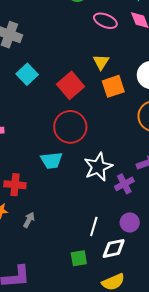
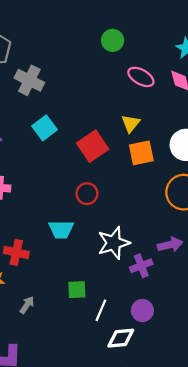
red circle: (70, 127) -> (87, 194), size x0.6
gray arrow: (29, 220) -> (27, 305), moved
green square: (79, 258) -> (77, 290), moved

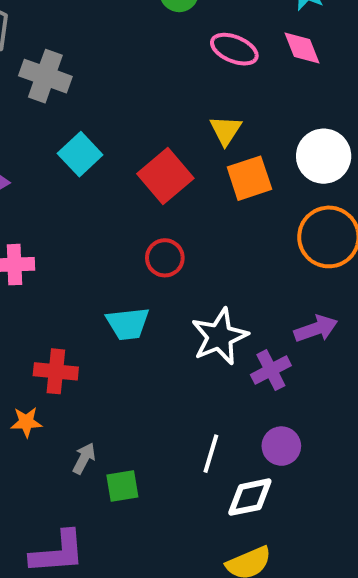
green square: (77, 290) -> (122, 486), moved

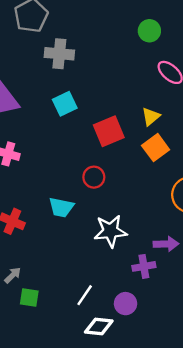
gray cross: (45, 76) -> (59, 54), turned -32
orange square: (249, 178) -> (156, 148), turned -36
purple cross: (271, 370) -> (144, 266), moved

